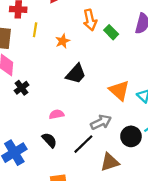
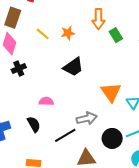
yellow line: (35, 30) -> (43, 34), moved, turned -72

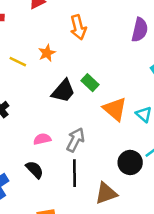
green rectangle: (116, 35) -> (90, 83), moved
gray arrow: (87, 118) -> (75, 140), moved, turned -36
black line: (65, 135) -> (75, 173), turned -45

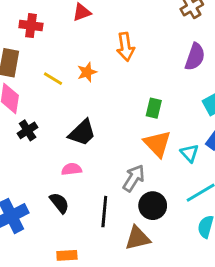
green rectangle: (90, 83) -> (154, 108), moved, turned 54
black trapezoid: (63, 91) -> (82, 133), moved
gray arrow: (75, 140) -> (134, 178), moved
black circle: (130, 162) -> (153, 206), moved

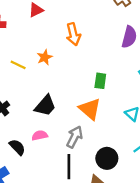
orange triangle: (157, 144) -> (90, 109), moved
gray arrow: (134, 178) -> (75, 137), moved
black semicircle: (59, 203) -> (17, 147), moved

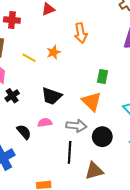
black trapezoid: (45, 106) -> (52, 96), turned 65
gray arrow: (75, 137) -> (76, 126), turned 66
black circle: (107, 158) -> (102, 137), moved

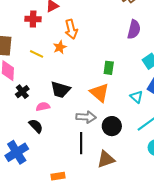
red cross: (12, 20) -> (33, 19), moved
orange arrow: (81, 33) -> (71, 29), moved
pink semicircle: (45, 123) -> (43, 107), moved

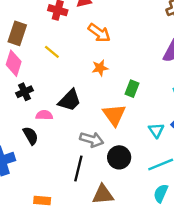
orange arrow: (71, 29) -> (99, 33), turned -54
orange star: (60, 47) -> (100, 68), moved
black trapezoid: (60, 90) -> (70, 100), turned -75

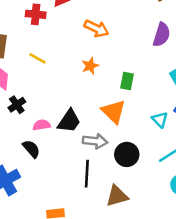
orange arrow: (99, 33) -> (96, 28), moved
black trapezoid: (70, 100) -> (69, 121), moved

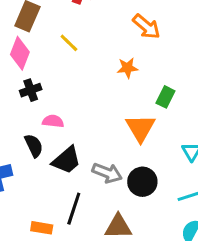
black trapezoid: (69, 121) -> (67, 160), moved
gray arrow: (95, 141) -> (107, 173), moved
black line: (87, 174) -> (74, 209), moved

